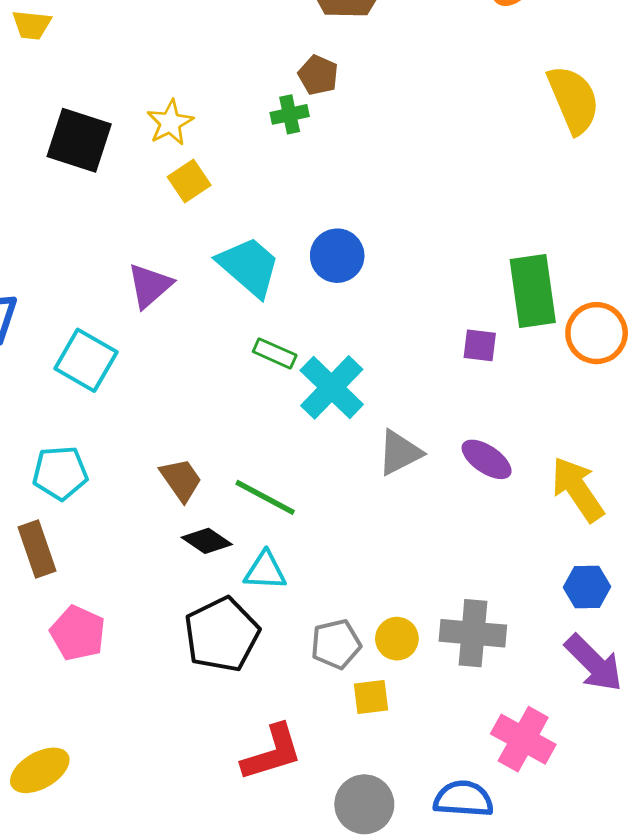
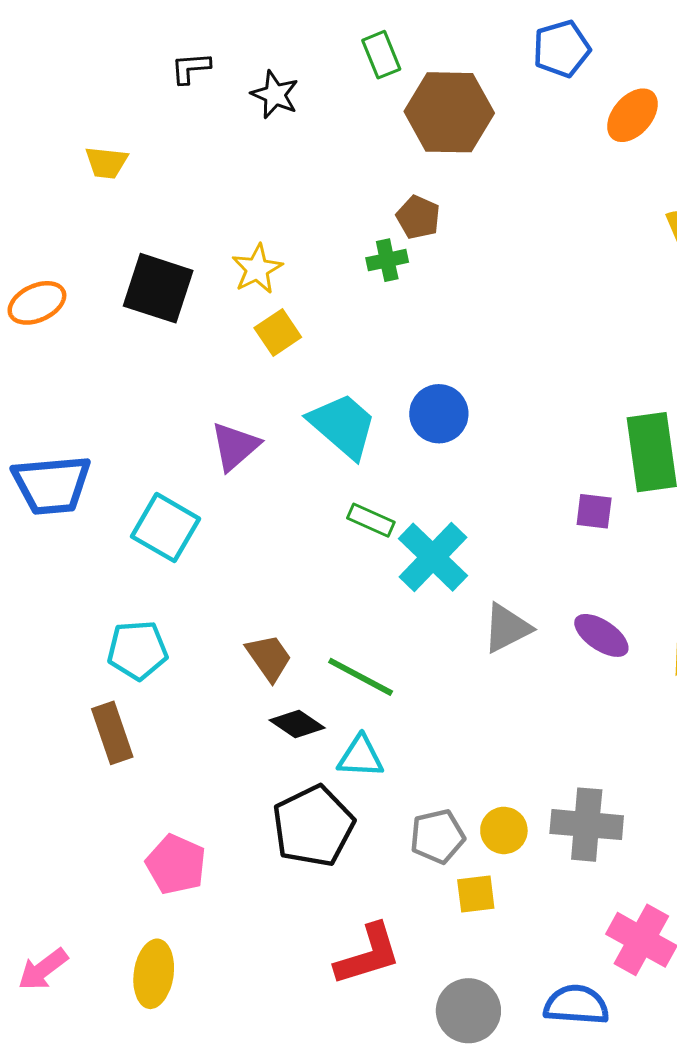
pink pentagon: (78, 633) -> (176, 864), moved
yellow ellipse: (40, 770) -> (154, 974), moved, turned -52

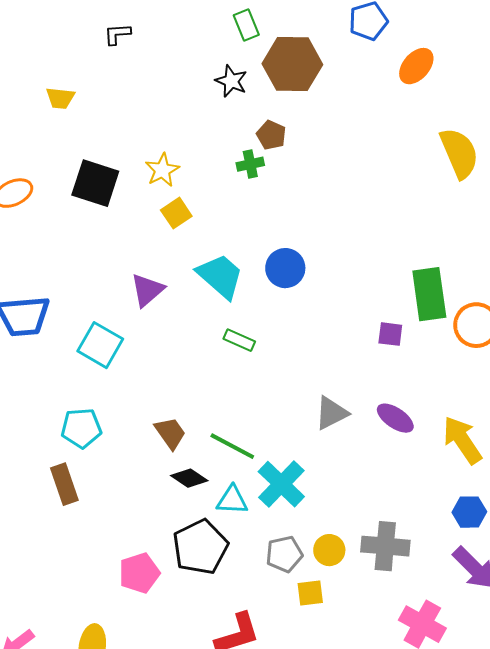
black star: (275, 95) -> (231, 81), moved
cyan cross: (433, 557) -> (281, 484), moved
pink pentagon: (176, 864) -> (139, 573), moved, turned 30

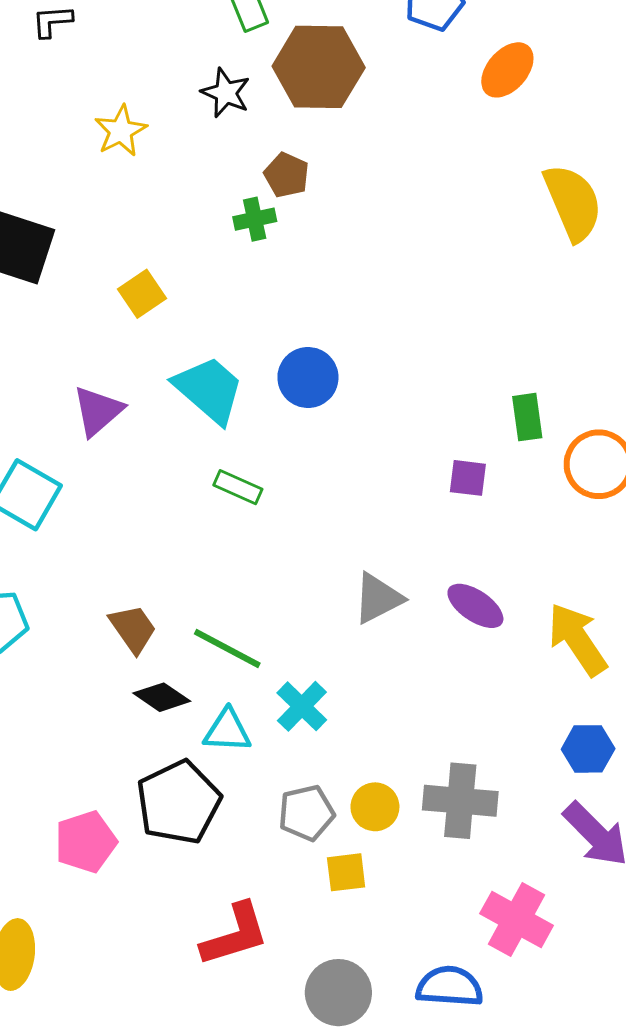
yellow star: (162, 170) -> (121, 131), moved
green rectangle: (429, 294) -> (527, 417), size x0.6
cyan cross: (281, 484) -> (302, 706), size x0.7

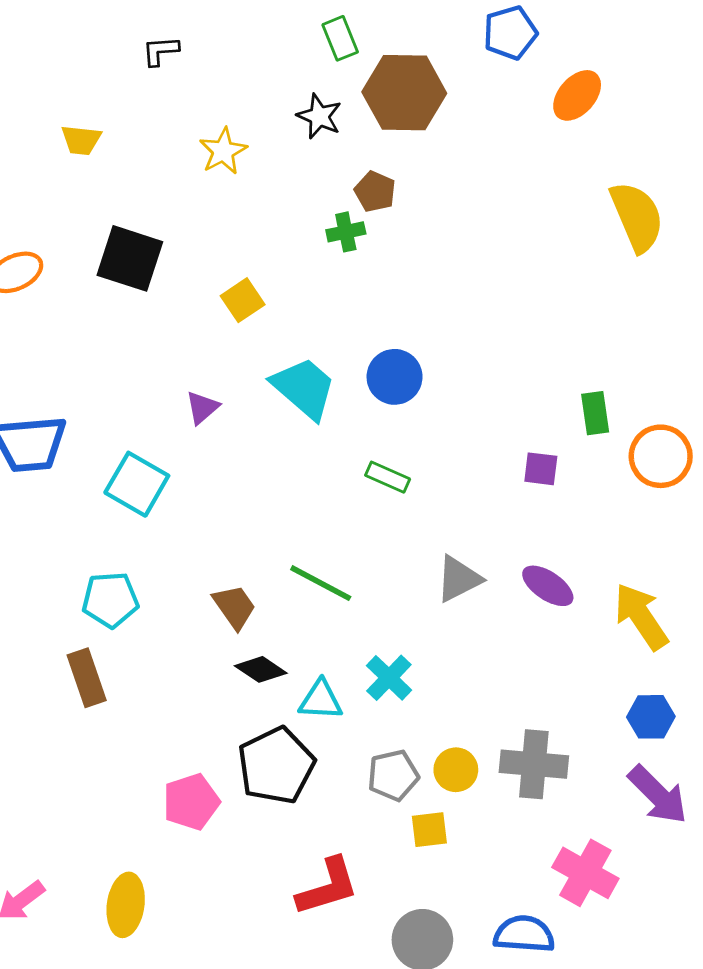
purple triangle: (98, 411) -> (202, 408), size x0.7
green rectangle: (238, 487) -> (388, 477), moved
green line: (227, 648) -> (321, 583), moved

